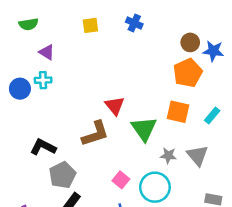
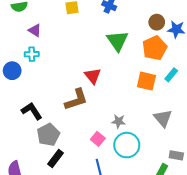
blue circle: (20, 89) -> (12, 71), moved
cyan rectangle: (212, 115) -> (171, 75), moved
green triangle: (144, 129) -> (117, 41), moved
black L-shape: (43, 147) -> (32, 111), turned 30
gray star: (168, 156) -> (119, 121), moved

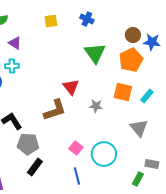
cyan rectangle: (171, 75) -> (147, 96), moved
gray star: (119, 121) -> (96, 106), moved
gray pentagon: (48, 135) -> (28, 144), turned 30

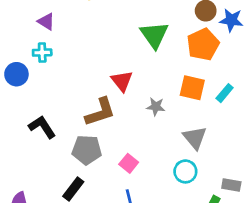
gray triangle: (139, 128) -> (195, 138), moved
gray pentagon: (28, 144) -> (87, 150), moved
cyan circle: (104, 154) -> (185, 171), moved, size x0.7

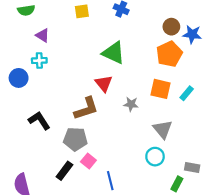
green triangle: (154, 35) -> (114, 53), moved, turned -30
pink square: (129, 163) -> (88, 161), moved

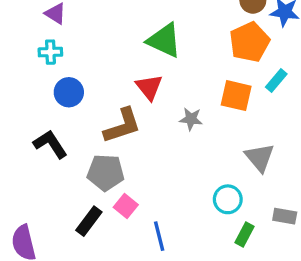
blue circle: (19, 78) -> (69, 92), moved
cyan rectangle: (187, 93) -> (276, 81), moved
gray triangle: (163, 129) -> (260, 157), moved
green rectangle: (177, 184) -> (245, 234), moved

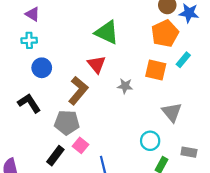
brown L-shape: (122, 126) -> (78, 91), turned -32

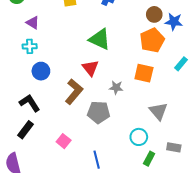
cyan rectangle: (183, 60) -> (181, 64), moved
gray pentagon: (67, 123) -> (99, 112), moved
pink square: (81, 145) -> (64, 141), moved
black rectangle: (55, 156) -> (26, 130), moved

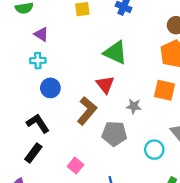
cyan circle: (139, 137) -> (154, 150), moved

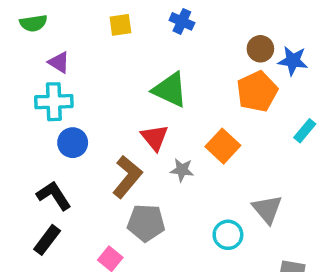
cyan cross: (38, 61) -> (54, 102), size x1.5
orange square: (165, 90) -> (223, 146), moved, turned 30
gray star: (134, 106) -> (182, 170), moved
gray pentagon: (114, 134) -> (146, 223), moved

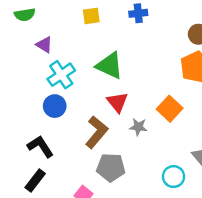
blue cross: (182, 21) -> (138, 13), turned -30
green triangle: (170, 90) -> (110, 66), moved
cyan cross: (54, 102) -> (61, 75), moved, turned -32

